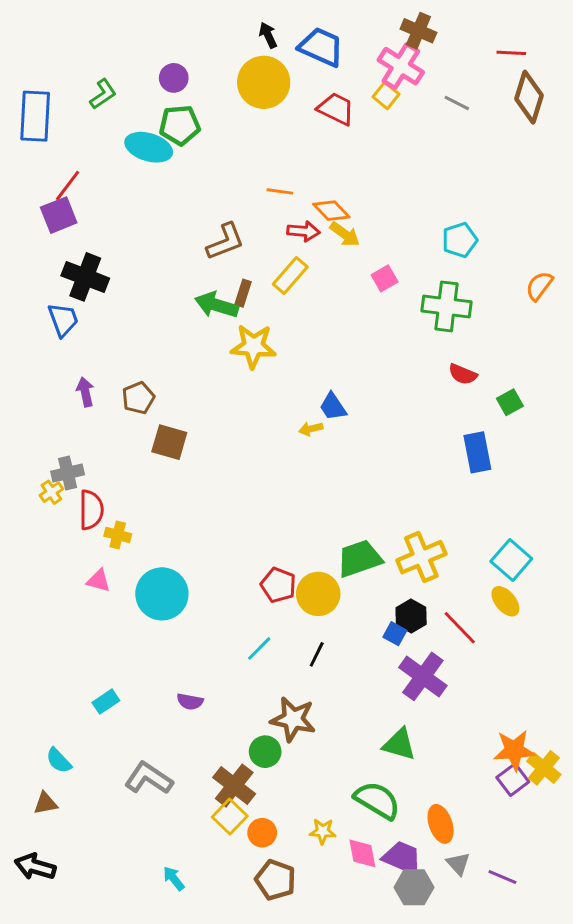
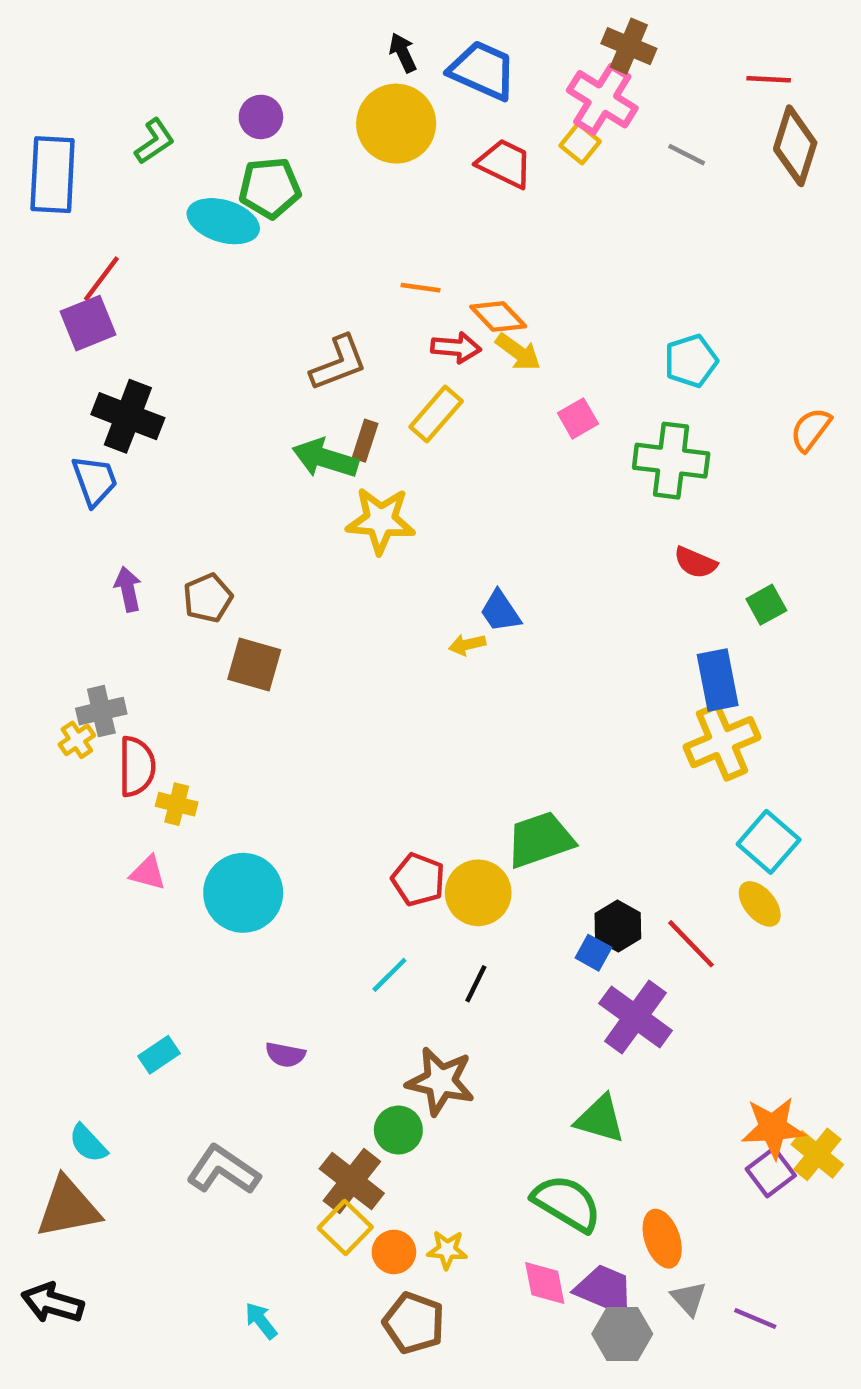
yellow cross: (421, 557) -> (722, 742), moved
brown triangle: (45, 803) -> (68, 1208), size x1.8
yellow star: (323, 831) -> (447, 1250), moved

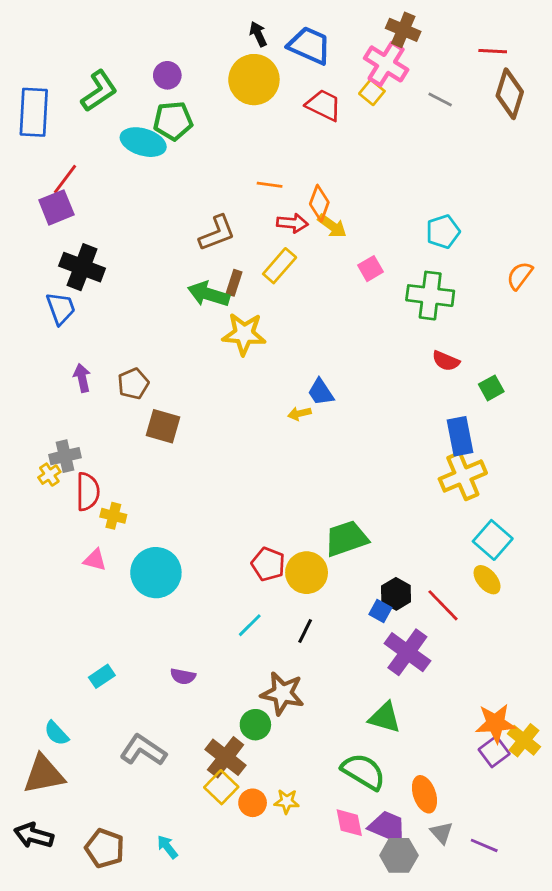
green L-shape: (155, 141) -> (99, 91), size x1.4
orange diamond: (498, 316) -> (319, 203), turned 64
brown pentagon: (414, 1323) -> (105, 848), moved

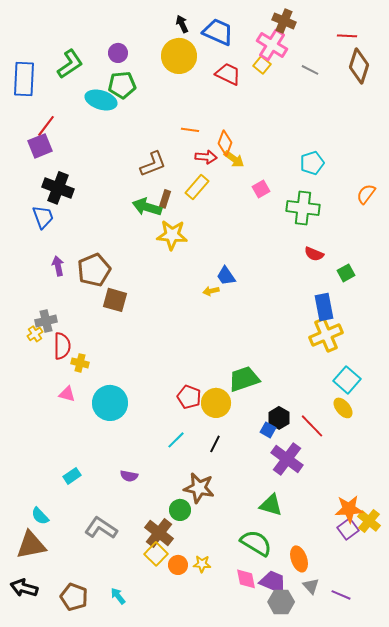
brown pentagon: (133, 384) -> (94, 270), size x1.5

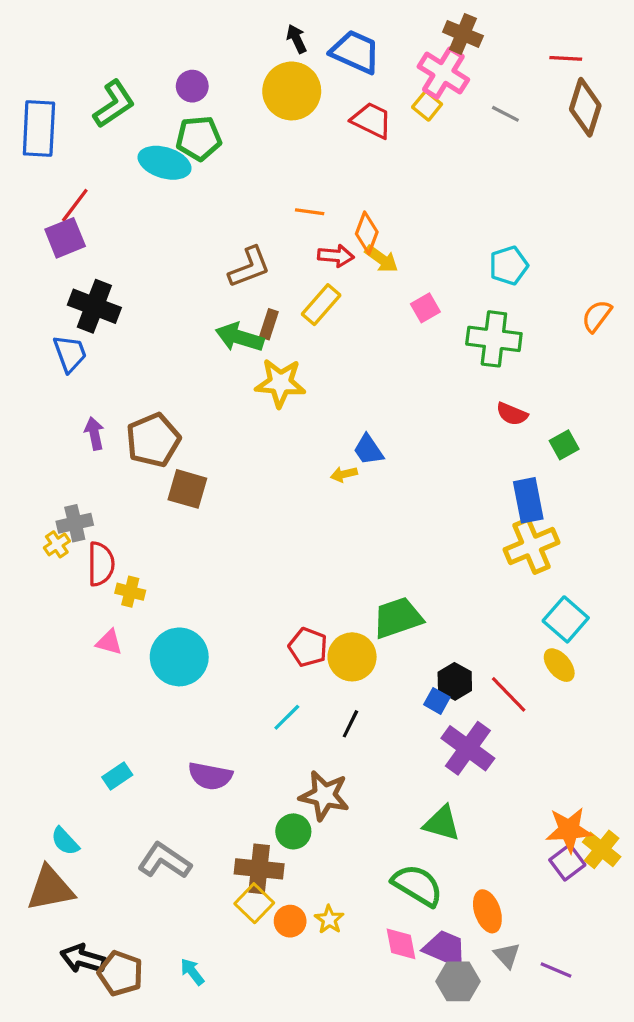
purple semicircle: (129, 476) -> (210, 776), size x1.5
brown cross: (159, 533) -> (259, 869), turned -32
yellow star: (202, 564) -> (329, 919), turned 30
black arrow: (24, 588) -> (83, 959), moved

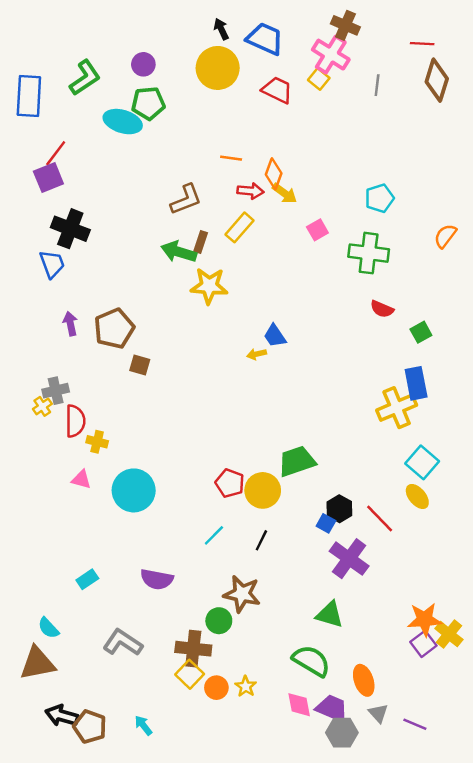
gray line: (505, 114) -> (377, 85), turned 70
brown square: (187, 489) -> (140, 365), size x0.7
blue rectangle: (528, 500) -> (416, 383), moved

